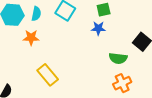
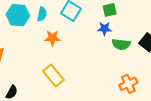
orange star: (31, 38) -> (52, 38), moved
green semicircle: (118, 58) -> (121, 44), moved

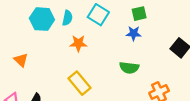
green semicircle: (121, 44) -> (129, 68), moved

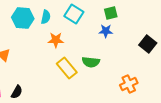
green semicircle: (129, 68) -> (91, 62), moved
yellow rectangle: (80, 83) -> (67, 68), moved

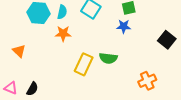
orange star: (56, 40) -> (63, 34), moved
yellow rectangle: (67, 68) -> (84, 64), turned 65

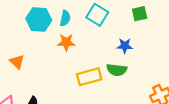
blue star: (124, 26) -> (125, 46), moved
yellow rectangle: (84, 64) -> (89, 77), turned 50

